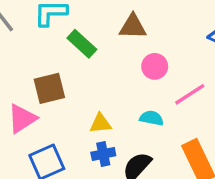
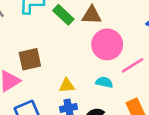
green rectangle: (82, 44) -> (63, 15), moved
pink circle: (155, 66) -> (107, 44), size x1.6

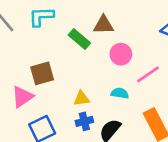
green rectangle: (63, 15) -> (79, 39), moved
pink circle: (107, 44) -> (121, 54), size x0.7

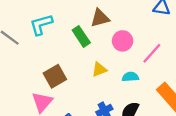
green rectangle: (79, 39) -> (81, 36), turned 30
yellow triangle: (81, 98) -> (99, 70), moved

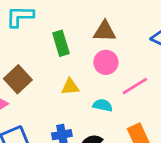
brown triangle: (100, 18) -> (105, 31), moved
brown square: (55, 76) -> (18, 79), turned -30

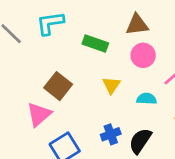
green rectangle: (61, 43) -> (95, 43), turned -45
yellow triangle: (70, 87) -> (111, 85), turned -42

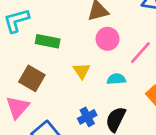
green rectangle: (95, 43) -> (48, 41), moved

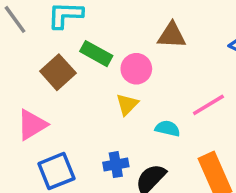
pink circle: (108, 39) -> (136, 69), moved
brown square: (32, 78) -> (58, 72), moved

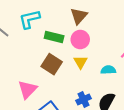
brown triangle: (172, 35) -> (79, 16), moved, turned -36
brown square: (58, 72) -> (52, 64), moved

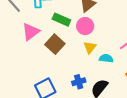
yellow triangle: (81, 62) -> (90, 47), moved
pink triangle: (27, 89) -> (31, 32), moved

